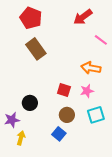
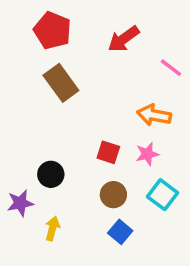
red arrow: (83, 17) -> (124, 39), moved
cyan square: (96, 115) -> (163, 195), turned -36
blue square: (59, 134) -> (120, 232), moved
yellow arrow: (21, 138) -> (52, 229), moved

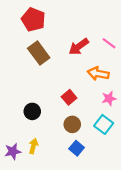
red arrow: (124, 39) -> (79, 47), moved
red square: (108, 152) -> (69, 97), turned 32
pink star: (147, 154) -> (109, 98), moved
purple star: (20, 203) -> (13, 151), moved

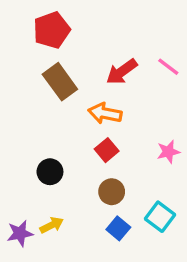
red pentagon: (33, 19) -> (52, 30), turned 30
orange arrow: (98, 74) -> (105, 113), moved
cyan square: (104, 124) -> (160, 217), moved
yellow arrow: (33, 146) -> (52, 225), turned 48

